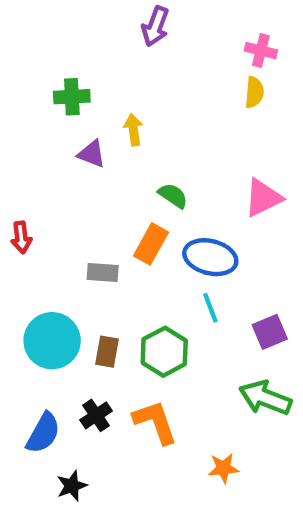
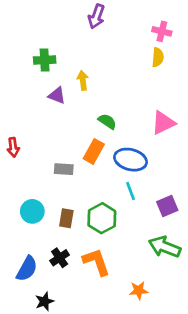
cyan circle: (52, 341) -> (32, 211), size x0.7

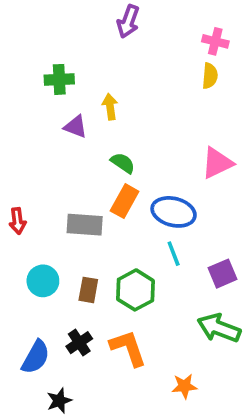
green semicircle: (107, 121) -> (123, 163), moved
red arrow: (13, 147) -> (18, 221), moved
gray rectangle: (64, 169) -> (85, 225), size x1.4

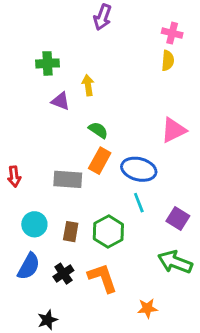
purple square: (223, 274) -> (178, 219), turned -35
blue semicircle: (36, 357) -> (29, 266), moved

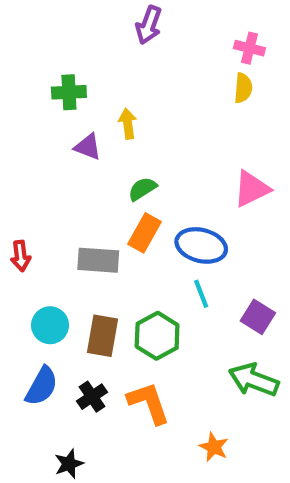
green semicircle: (98, 130) -> (142, 189), turned -66
brown rectangle: (71, 232) -> (103, 336), size x1.4
orange star: (147, 308) -> (214, 447), turned 30

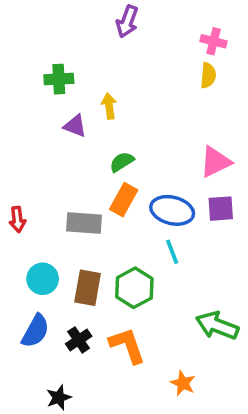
purple square: (258, 317) -> (221, 209), moved, turned -36

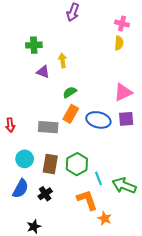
cyan line: (172, 252) -> (98, 178), moved
orange L-shape: (127, 345) -> (87, 200), moved

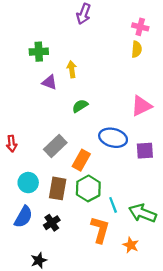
orange rectangle: (71, 114) -> (81, 160), moved
purple square: (126, 119) -> (145, 151), moved
gray rectangle: (48, 127) -> (55, 146), turned -48
orange L-shape: (87, 200) -> (100, 230), turned 35
orange star: (105, 218) -> (131, 245), moved

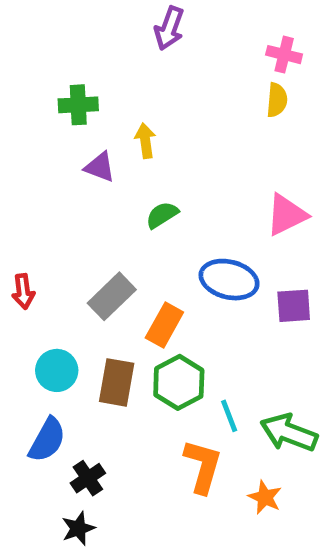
black cross: (52, 223) -> (88, 478), moved

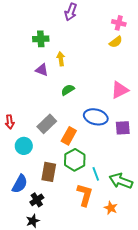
yellow semicircle: (277, 100) -> (116, 42), turned 48
green cross: (78, 105) -> (41, 39), moved
cyan circle: (57, 370) -> (24, 146), moved
brown rectangle: (117, 382) -> (49, 172), moved

